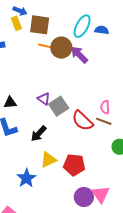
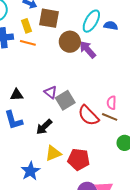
yellow rectangle: (16, 23) -> (27, 26), moved
orange line: (46, 46) -> (28, 43), moved

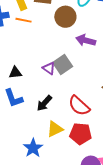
purple arrow: (87, 49) -> (86, 40), moved, turned -30
gray square: (65, 100) -> (63, 64), moved
red semicircle: (88, 116) -> (79, 106), moved

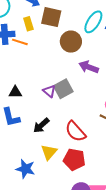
orange line: (24, 20) -> (20, 42), moved
yellow triangle: (55, 129) -> (49, 152), turned -30
blue star: (33, 148) -> (25, 169), turned -30

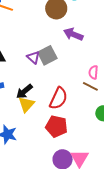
red semicircle: (75, 131) -> (58, 98), turned -115
yellow triangle: (49, 152) -> (26, 104), moved

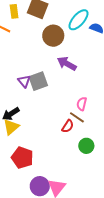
red semicircle: (58, 98) -> (68, 126), moved, size x0.6
red pentagon: (56, 126) -> (22, 158), moved

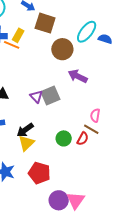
yellow rectangle: (14, 11) -> (18, 35), moved, turned 40
green circle: (86, 146) -> (64, 138), moved

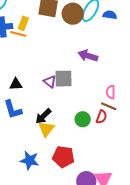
brown circle: (62, 49) -> (73, 14), moved
gray square: (50, 96) -> (64, 79), turned 30

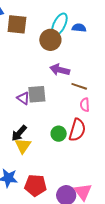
brown circle: (73, 14) -> (50, 40), moved
brown line: (109, 106) -> (79, 86), moved
red semicircle: (102, 117) -> (77, 130), size x1.6
red pentagon: (63, 157) -> (36, 185), moved

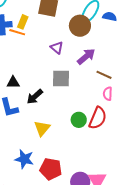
purple arrow: (60, 70) -> (86, 56), turned 120
purple triangle: (23, 98) -> (57, 48), moved
black arrow: (19, 133) -> (35, 97), moved

